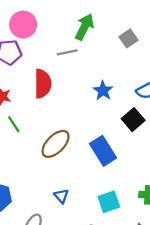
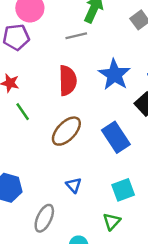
red semicircle: (43, 84) -> (68, 81), moved
blue star: (103, 91) -> (114, 75), size x1.5

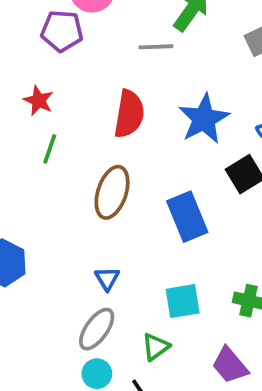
green line: (23, 112) -> (50, 149), turned 42
brown ellipse: (66, 131) -> (112, 192), turned -36
gray ellipse: (44, 218) -> (97, 329), moved

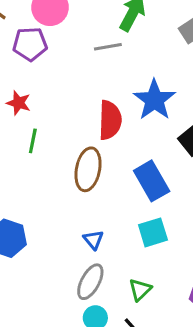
red semicircle: (129, 114) -> (110, 120), moved
cyan square: (183, 301) -> (153, 232), moved

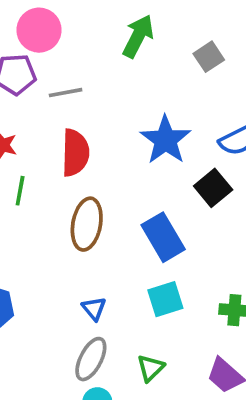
gray line: (108, 47) -> (66, 93), moved
red semicircle: (110, 120) -> (75, 153), moved

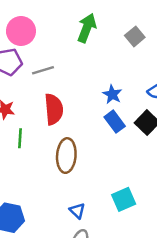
blue star: (166, 140) -> (112, 94), size x0.6
blue rectangle: (163, 237) -> (115, 122), moved, size x0.7

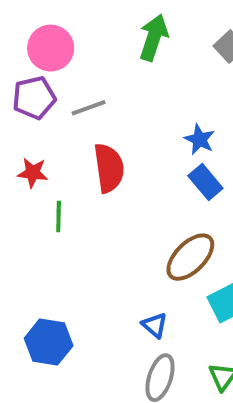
brown ellipse: (66, 156) -> (190, 257), moved, turned 44

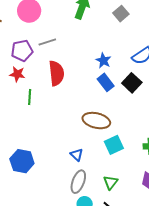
purple pentagon: (34, 98) -> (22, 51), moved
brown ellipse: (190, 257) -> (96, 121), turned 56

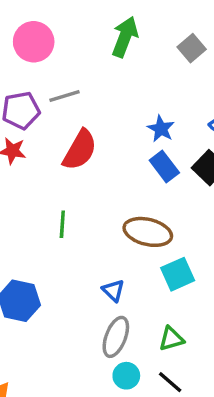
red semicircle: (56, 73) -> (80, 150), turned 35
green line: (30, 97) -> (62, 224), moved
green triangle: (111, 182) -> (171, 339), turned 35

